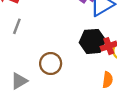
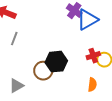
black hexagon: (92, 41) -> (56, 62), moved

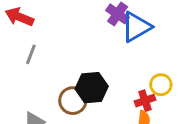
red cross: (93, 56) -> (145, 101), moved

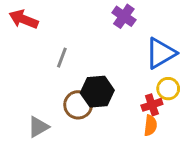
blue triangle: (136, 27) -> (161, 53), moved
gray line: (31, 54) -> (62, 58), moved

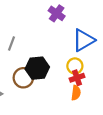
yellow circle: (168, 89) -> (75, 66), moved

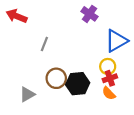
black hexagon: (37, 68) -> (78, 84), moved
orange semicircle: (76, 93) -> (109, 93), turned 128

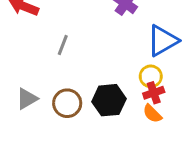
brown circle: (56, 78) -> (67, 103), moved
gray triangle: (27, 94) -> (27, 99), moved

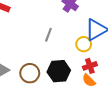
gray line: (63, 45) -> (48, 35), moved
yellow circle: (151, 76) -> (84, 44), moved

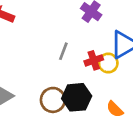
red cross: (90, 66) -> (94, 60), moved
brown circle: (30, 73) -> (53, 100), moved

